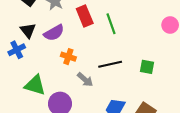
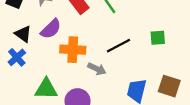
orange cross: (68, 57) -> (73, 50), size x1.5

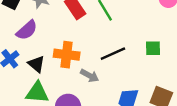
purple semicircle: (51, 29) -> (27, 30), moved
black triangle: (23, 34) -> (36, 64), moved

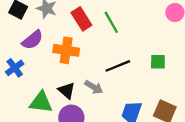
orange cross: (67, 55) -> (66, 50), moved
black triangle: (36, 64) -> (67, 91), moved

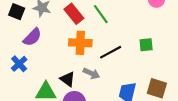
orange cross: (66, 50) -> (80, 43), moved

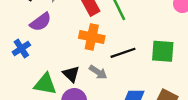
green square: (146, 45) -> (163, 51), size x1.5

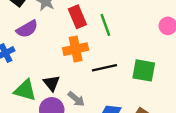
orange cross: (92, 37) -> (76, 49), turned -30
gray arrow: (98, 72) -> (76, 99), moved

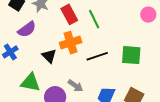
black triangle: (52, 83) -> (49, 56), moved

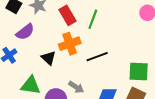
green line: (94, 19) -> (93, 19), turned 48
green square: (131, 55) -> (139, 72), moved

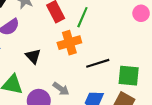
orange cross: (70, 44) -> (69, 43), moved
black line: (97, 57) -> (98, 63), moved

